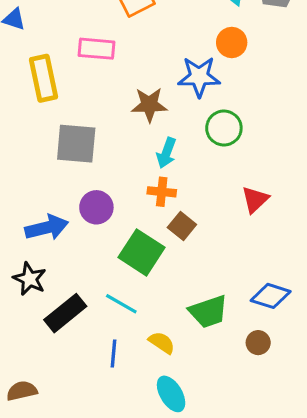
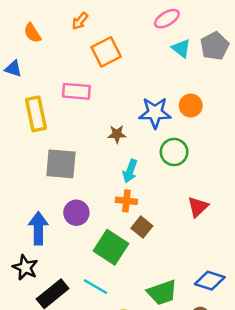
orange circle: (232, 42) -> (191, 106), moved
brown star: (149, 105) -> (117, 134), size x0.7
blue arrow: (47, 228) -> (38, 228), turned -76

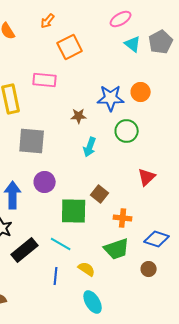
orange cross: (126, 201) -> (123, 218), moved
green square: (111, 247) -> (74, 211), turned -32

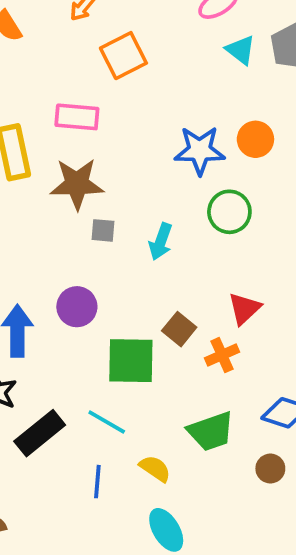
brown star: (79, 116) -> (77, 184), moved, size x1.8
gray square: (32, 141) -> (103, 230), moved, size x0.5
red triangle: (147, 177) -> (244, 309), moved
orange cross: (123, 218) -> (222, 355), moved, turned -30

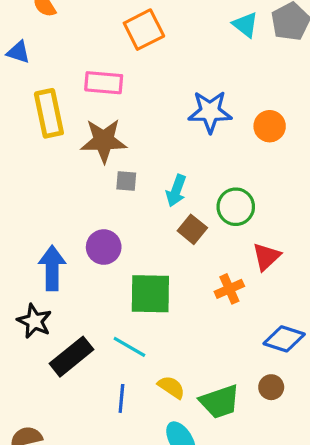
orange circle: (255, 139) -> (270, 126), moved
green circle: (229, 212) -> (236, 207), moved
red triangle: (244, 309) -> (266, 257), moved
brown square: (179, 329) -> (192, 229), moved
green trapezoid: (211, 431) -> (220, 402), moved

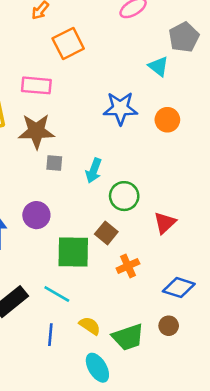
cyan triangle: (245, 25) -> (158, 66), moved
green circle: (236, 207) -> (124, 196), moved
brown square: (192, 229) -> (106, 233), moved
orange cross: (229, 289) -> (128, 266), moved

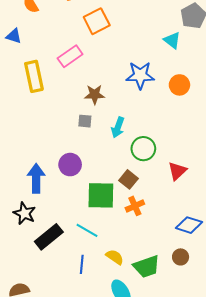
pink rectangle: (36, 85) -> (70, 56), turned -40
brown star: (36, 131) -> (95, 94), moved, size x0.7
orange cross: (128, 266) -> (135, 206), moved

